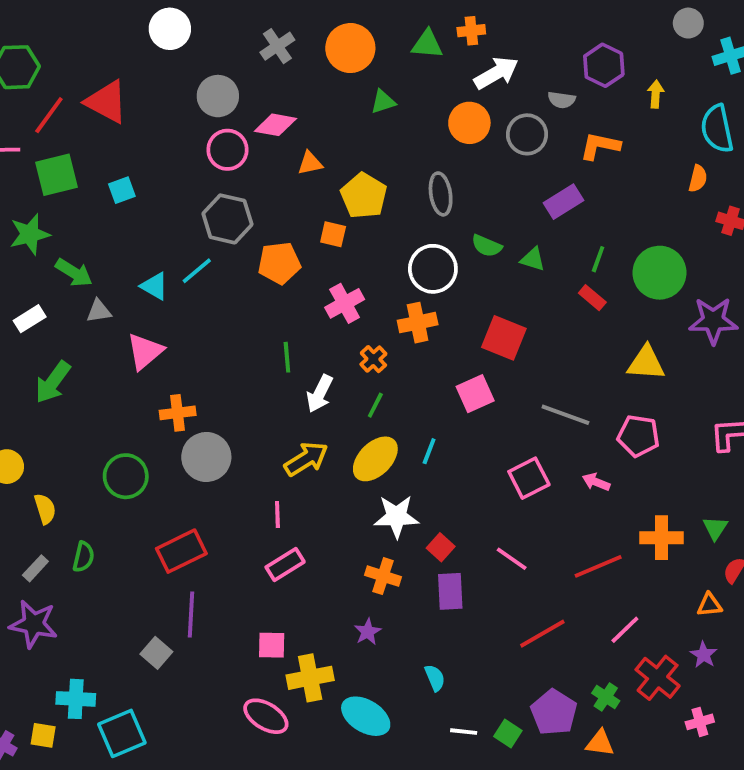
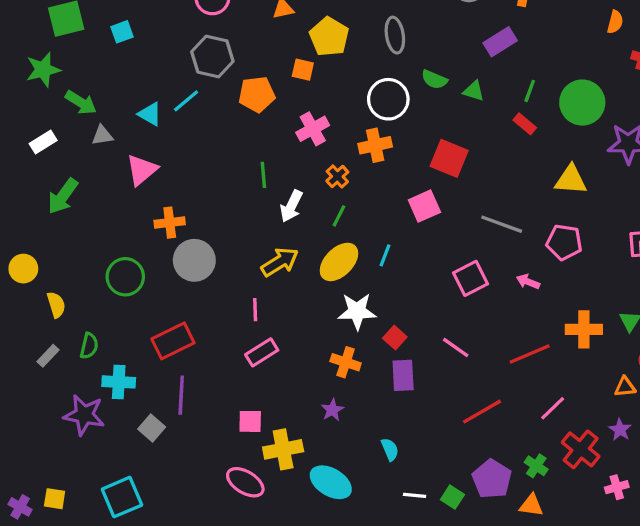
purple star: (34, 624) -> (84, 415), moved
cyan cross: (76, 699) -> (119, 382), moved

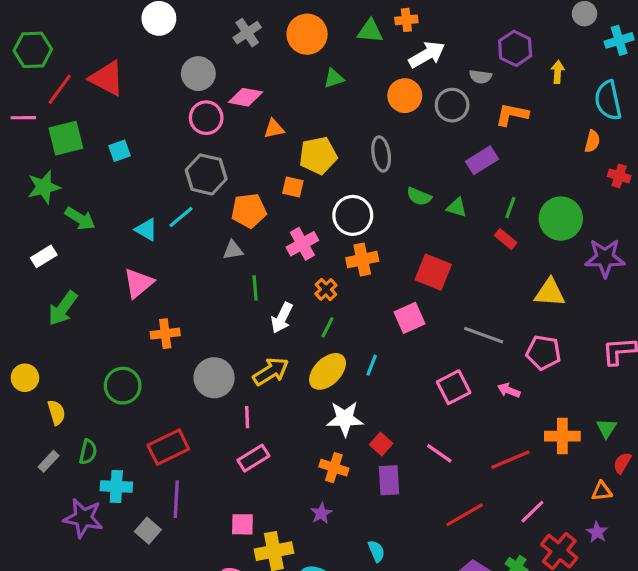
yellow pentagon: (329, 37) -> (318, 156), turned 30
white circle: (388, 99) -> (353, 215), moved
gray triangle: (102, 135) -> (233, 250), moved
gray circle: (194, 260) -> (214, 378), moved

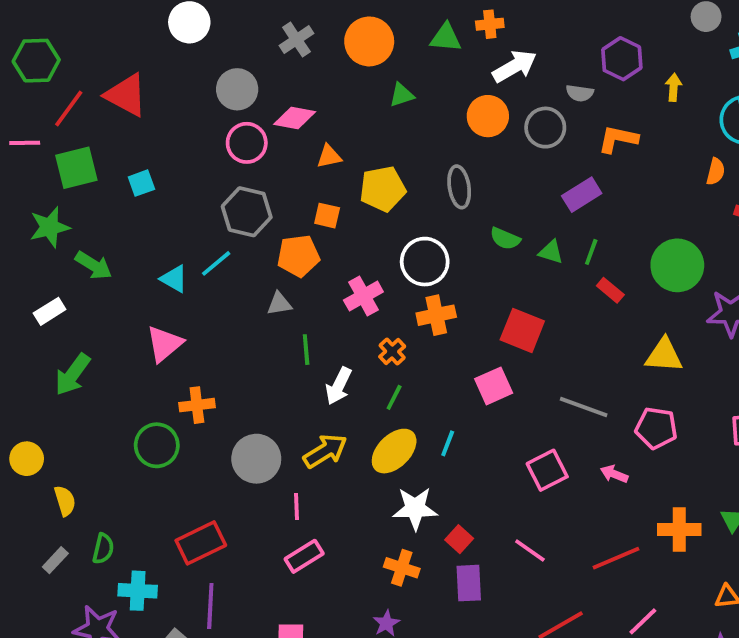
orange square: (293, 187) -> (327, 216), moved
green line: (510, 208) -> (591, 252), moved
green circle: (123, 386) -> (157, 445), moved

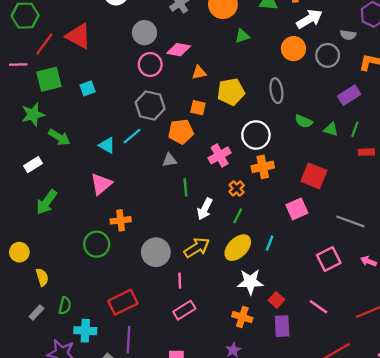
red rectangle: (610, 290) -> (366, 152), turned -42

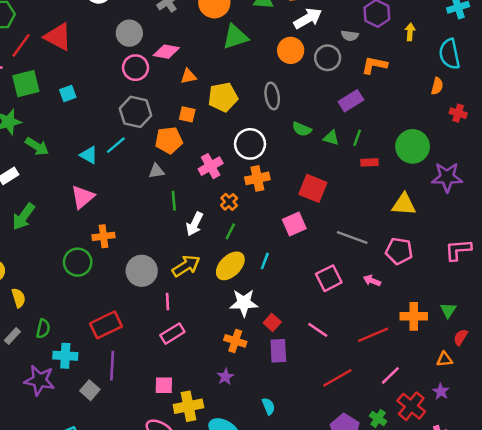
green triangle: (242, 36) -> (235, 37), size x1.6

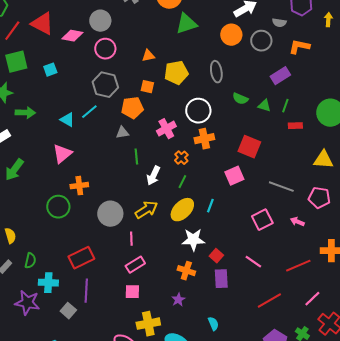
pink diamond: (166, 52) -> (72, 36), moved
green arrow: (37, 146) -> (25, 113), turned -30
pink square: (164, 385) -> (132, 292), moved

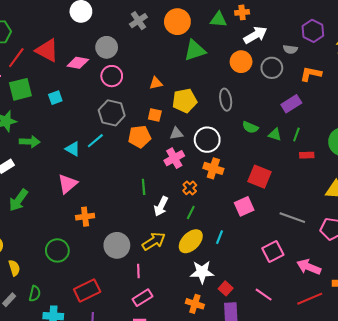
gray triangle: (122, 133) -> (176, 133), moved
orange cross: (204, 139) -> (213, 168), turned 30
green circle: (58, 207) -> (57, 250), moved
pink arrow: (297, 222) -> (309, 267), moved, size x1.6

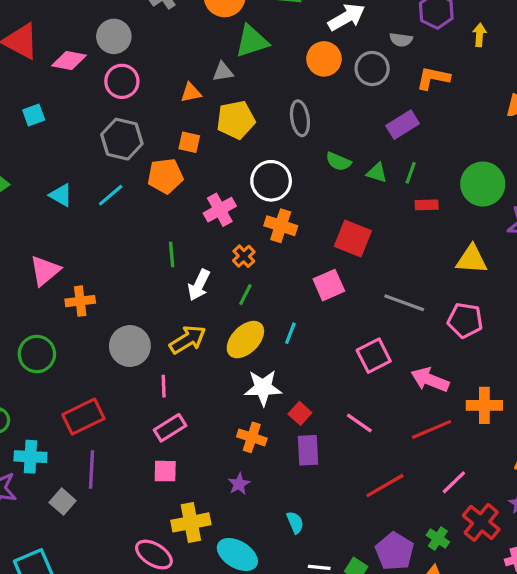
gray triangle: (176, 133) -> (223, 72), moved
cyan line: (95, 141) -> (111, 195), moved
pink triangle: (68, 184) -> (45, 271), moved

